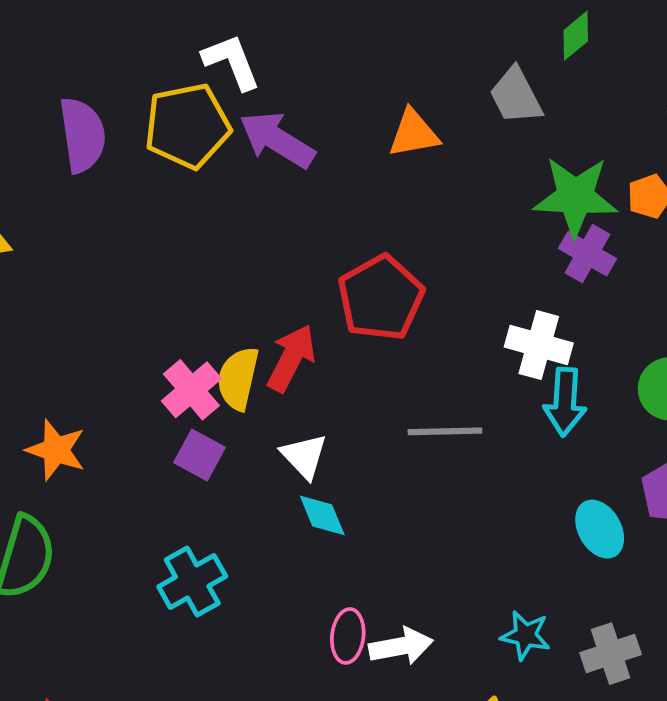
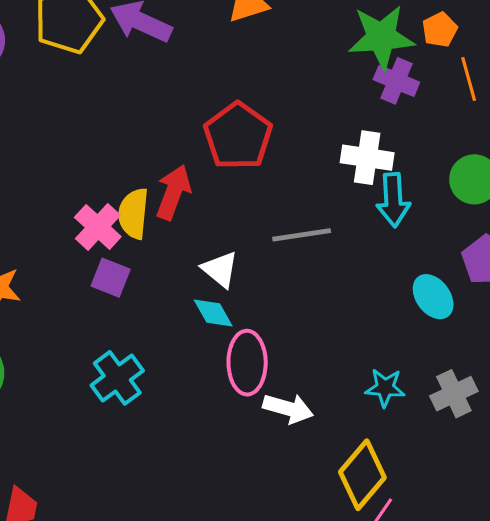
white triangle: (304, 456) -> (220, 269), moved
pink ellipse: (348, 636) -> (247, 363), moved, size x1.5
white arrow: (401, 646) -> (288, 408), turned 33

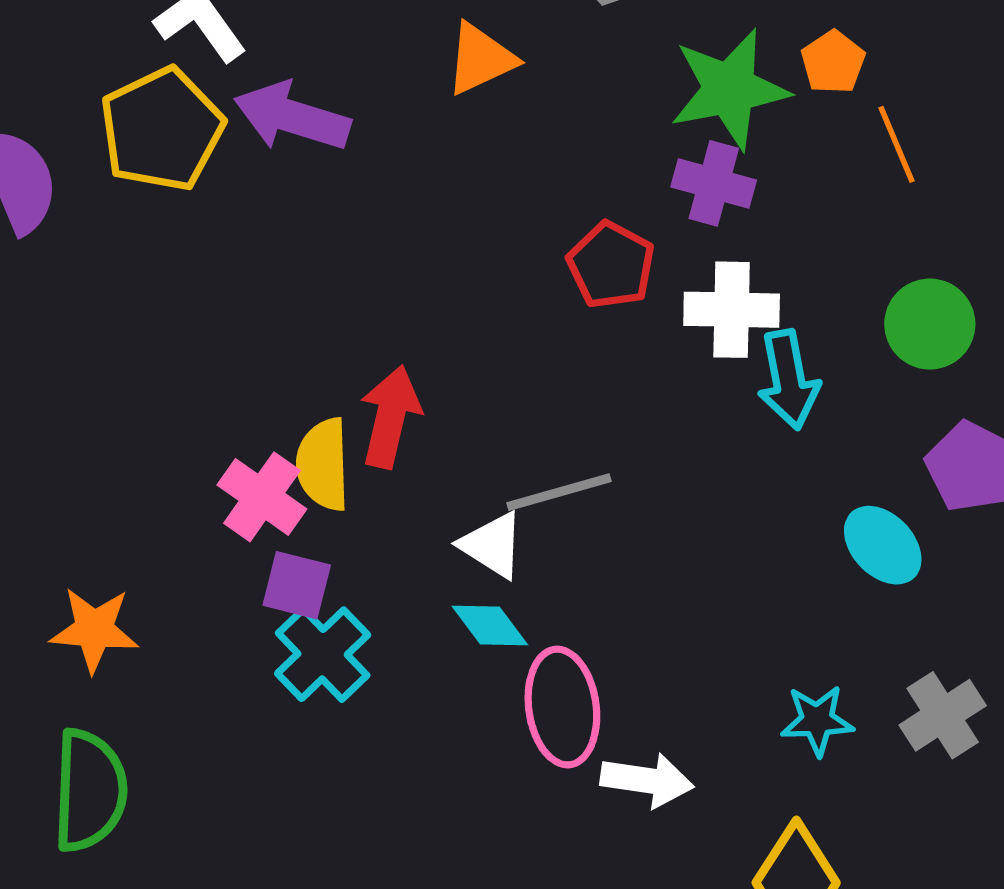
purple cross: (396, 81) -> (714, 183), moved
red pentagon: (238, 136) -> (611, 265), moved, size x0.7
gray line: (302, 235) -> (559, 492), moved
cyan cross: (117, 378) -> (323, 654), moved

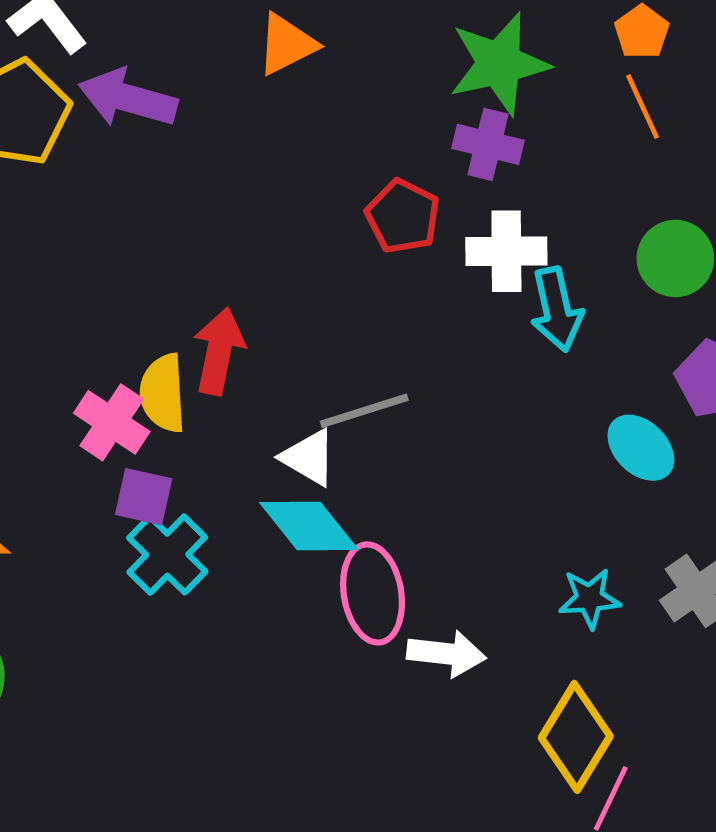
orange pentagon: (833, 62) -> (642, 32), moved
cyan diamond: (490, 626) -> (309, 526), size x1.5

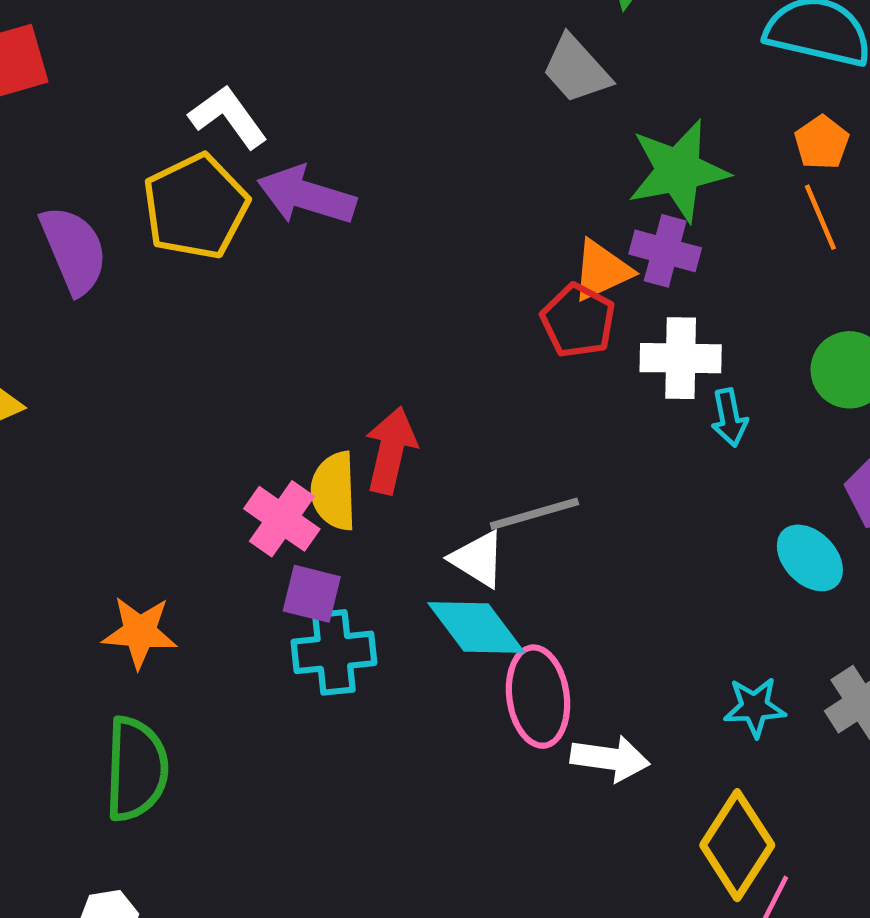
orange triangle: (287, 44) -> (602, 270), moved
cyan arrow: (557, 309) -> (729, 418), size x0.7
cyan cross: (167, 555) -> (334, 652), turned 38

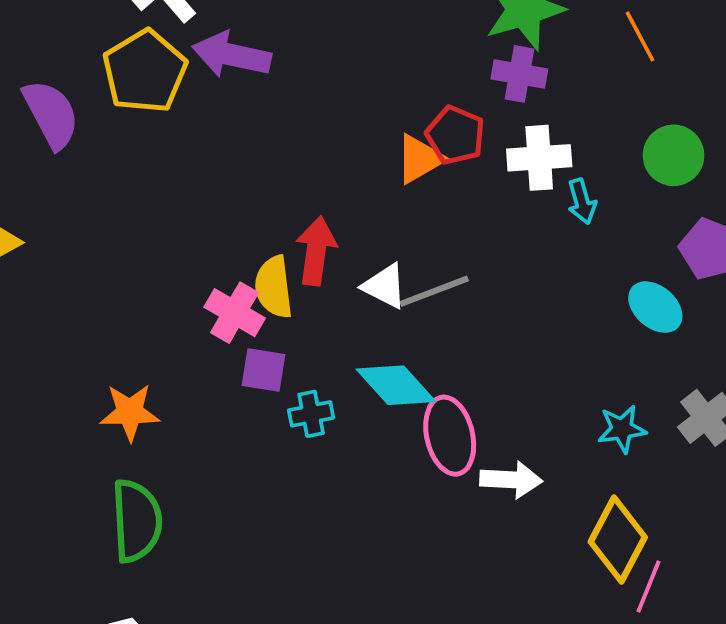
orange triangle: (602, 270) -> (420, 159), moved
white triangle: (478, 559) -> (385, 286), moved
cyan cross: (334, 652) -> (311, 414), moved, size x0.7

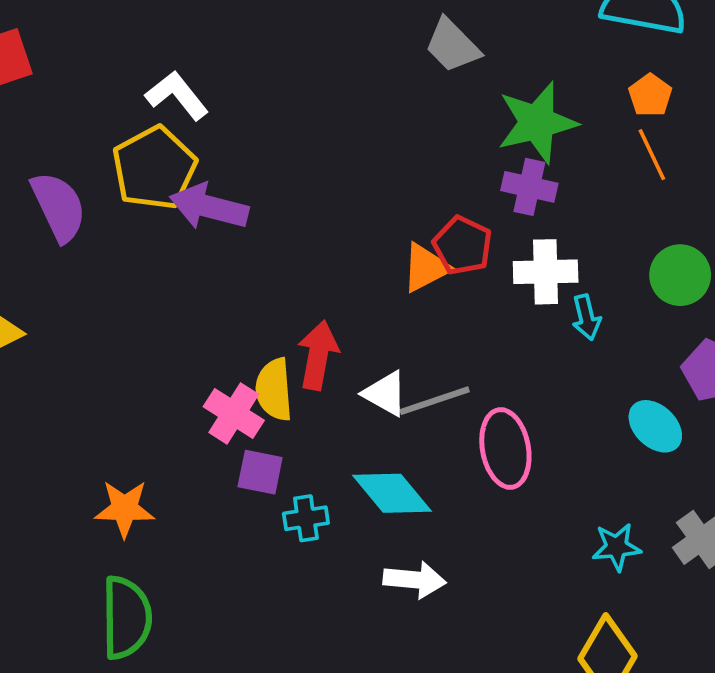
purple arrow: (232, 55) -> (209, 207), moved
pink ellipse: (450, 436) -> (505, 448), moved
white arrow: (511, 480) -> (415, 580), moved

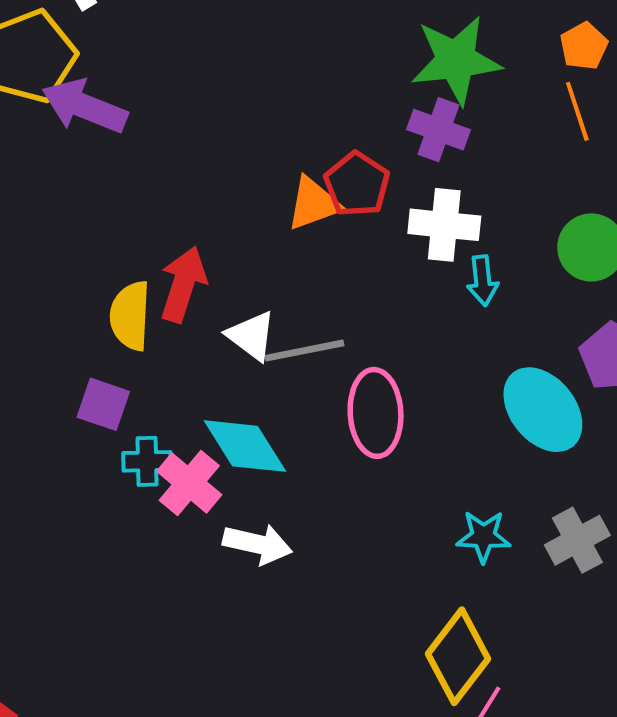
pink cross: (234, 413) -> (189, 483), moved
cyan ellipse: (655, 426) -> (543, 410), size x1.4

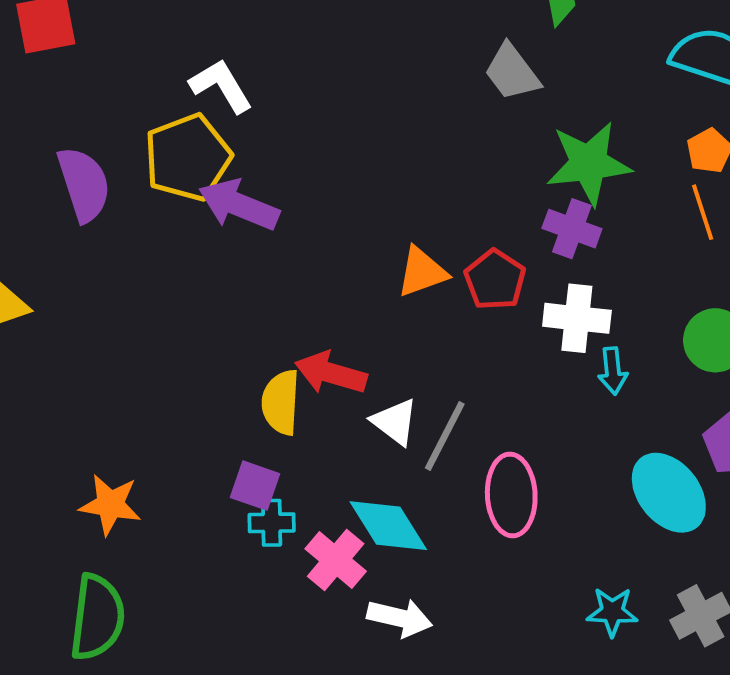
orange triangle: (314, 204) -> (422, 272), moved
red arrow: (183, 284) -> (331, 373), turned -92
gray line: (305, 351) -> (445, 436), turned -52
cyan cross: (147, 461) -> (272, 523), moved

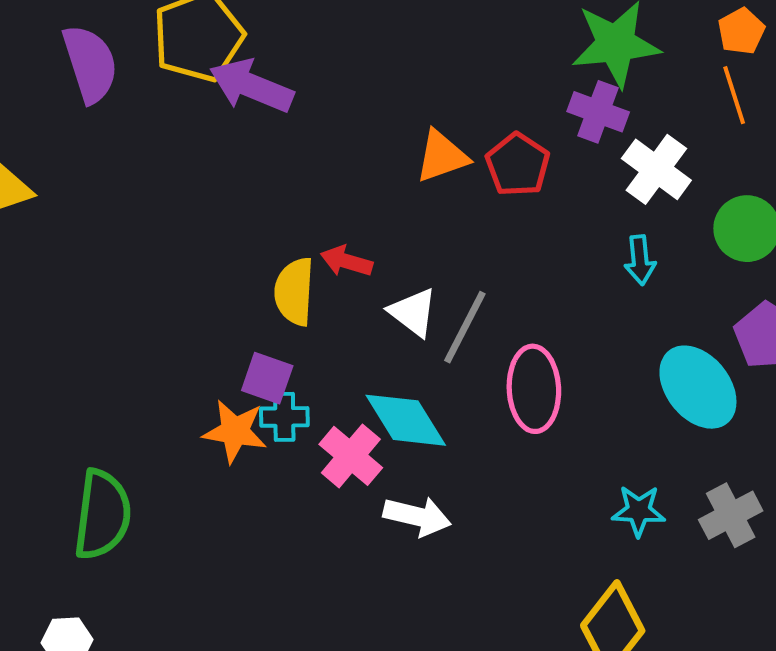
white cross: (577, 318) -> (656, 169), moved, turned 30
red arrow: (331, 373) -> (347, 261), size x0.7
orange star: (110, 505) -> (235, 431), moved

